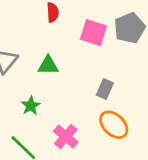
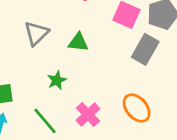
gray rectangle: (105, 89) -> (145, 49), moved, size x1.5

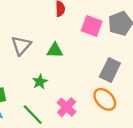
gray rectangle: (145, 49) -> (110, 70), moved

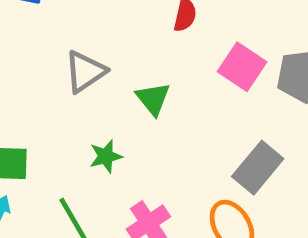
green triangle: (55, 50) -> (153, 99), turned 35

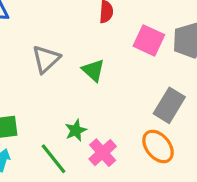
green star: (106, 156) -> (76, 130), moved

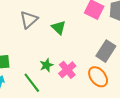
pink cross: (103, 153) -> (67, 70), moved

